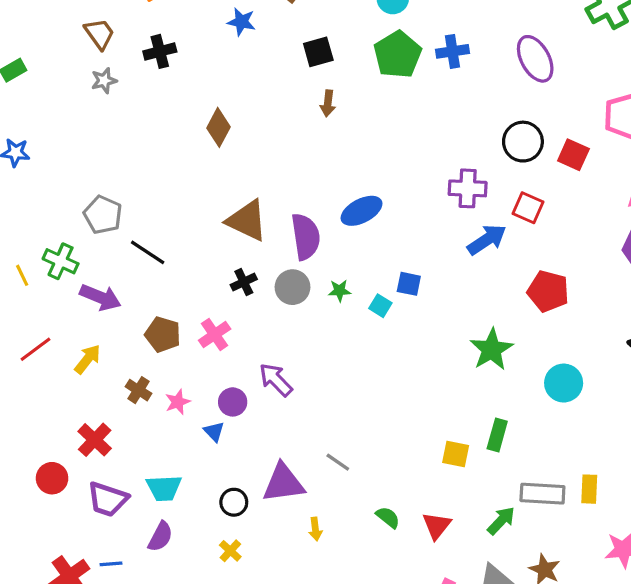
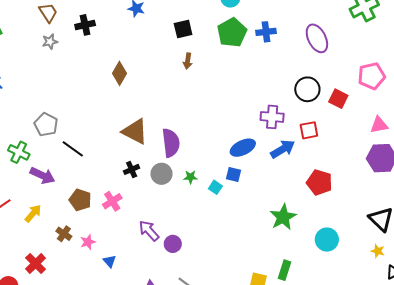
red square: (528, 208) -> (309, 130), turned -36
blue ellipse: (362, 211) -> (243, 148), moved
purple circle: (233, 402) -> (173, 244), moved

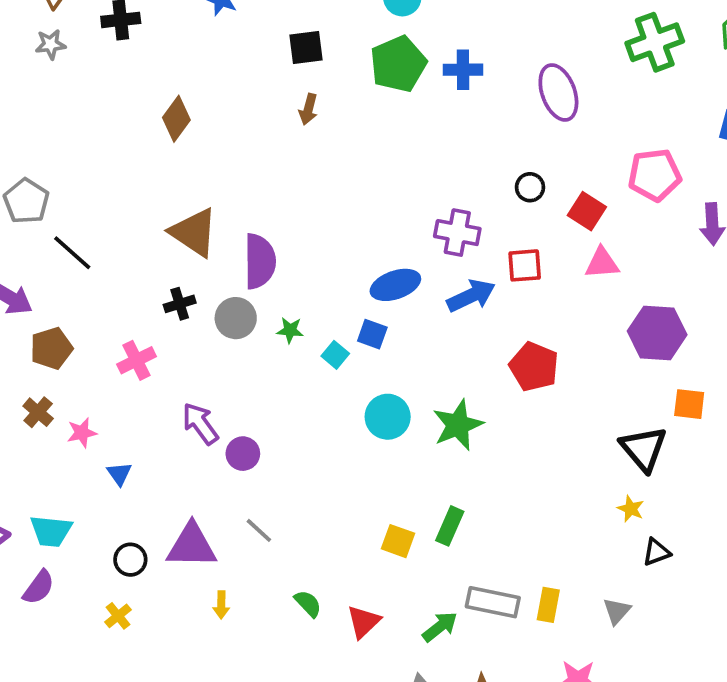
black circle: (307, 89) -> (530, 187), size x0.6
pink triangle: (379, 125) -> (602, 263), moved
brown pentagon: (80, 200) -> (51, 348), moved, turned 30
cyan circle: (327, 240) -> (388, 417), moved

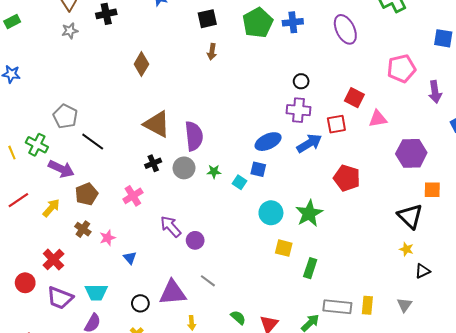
black circle: (530, 187) -> (301, 81), moved
red square: (587, 211) -> (354, 98), moved
yellow square: (398, 541) -> (284, 248), moved

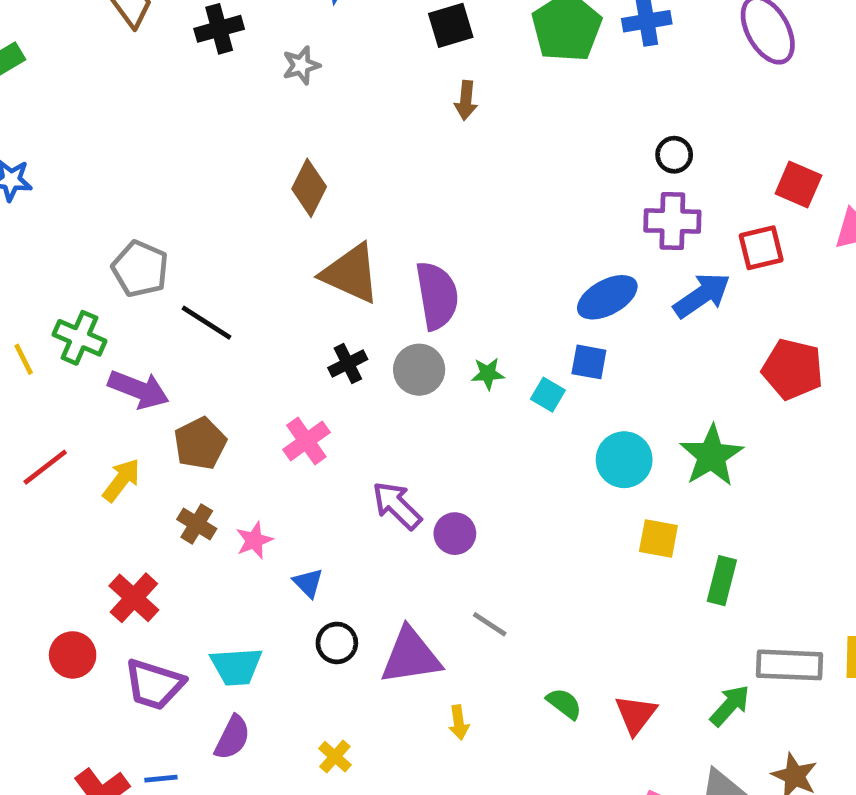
gray star: (70, 31) -> (301, 65), moved
brown diamond: (141, 64) -> (309, 188), moved
black circle: (140, 303) -> (337, 643), moved

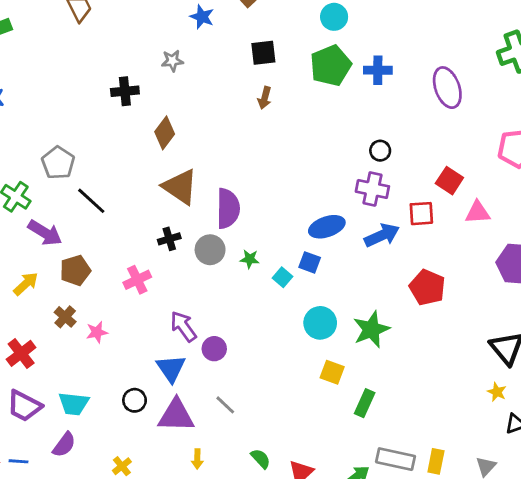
black cross: (219, 29) -> (125, 91), moved
blue triangle: (308, 583) -> (171, 368), moved, size x1.6

